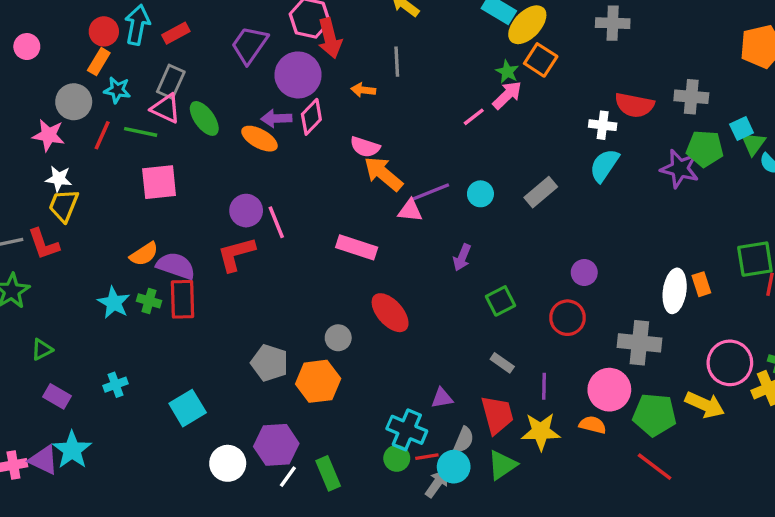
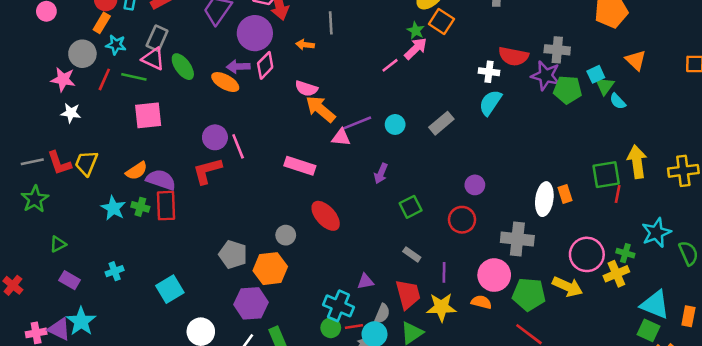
purple star: (680, 169) -> (546, 76), moved
yellow trapezoid: (64, 206) -> (86, 163), moved
purple hexagon: (276, 445) -> (251, 303), moved

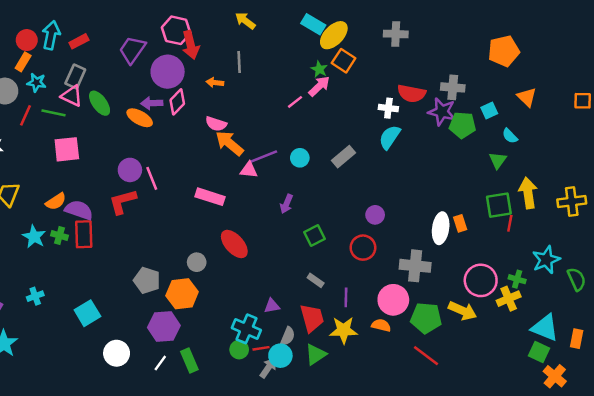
green triangle: (605, 86) -> (498, 160), moved

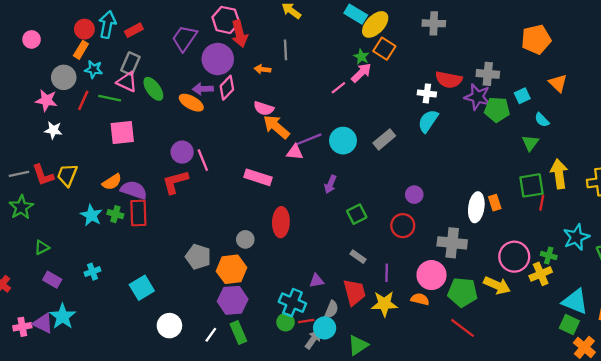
cyan circle: (300, 158) -> (343, 141), size x1.5
red ellipse: (234, 244) -> (281, 222), turned 44
purple hexagon: (164, 327) -> (233, 300), moved
green triangle: (316, 354) -> (358, 345), moved

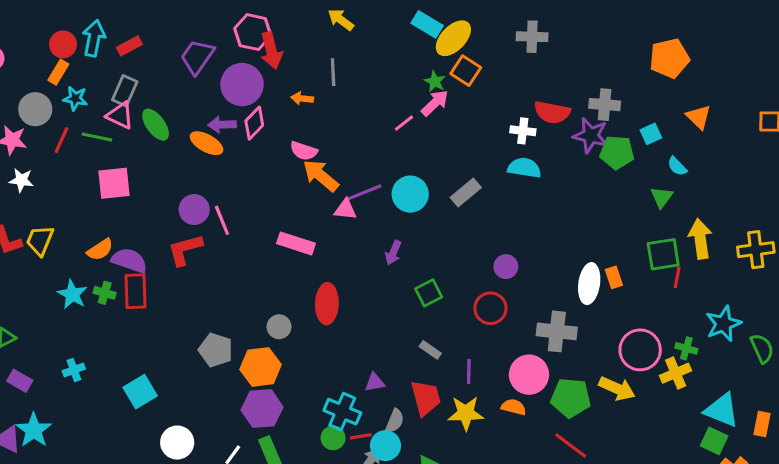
cyan semicircle: (428, 121) -> (524, 168), turned 65

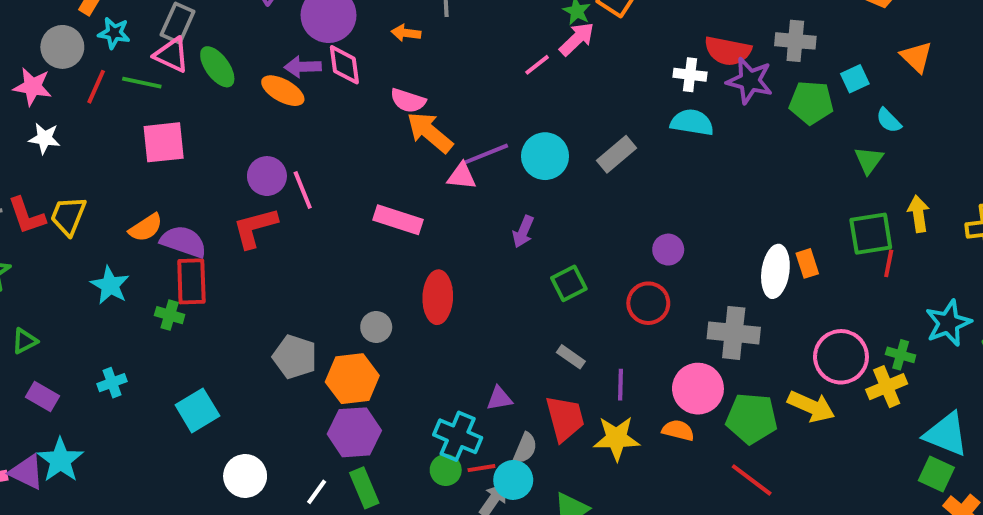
pink diamond: (254, 123) -> (344, 65), turned -52
purple star: (591, 135) -> (750, 81), moved
yellow arrow: (700, 239) -> (918, 214), size x0.7
green cross: (105, 293) -> (170, 315), moved

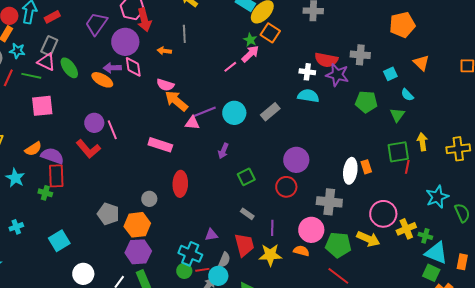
green pentagon: (811, 103) -> (366, 102), moved
red L-shape: (255, 228) -> (88, 149), turned -115
purple circle: (668, 250) -> (296, 160), size x1.6
green cross: (901, 355) -> (425, 236), moved

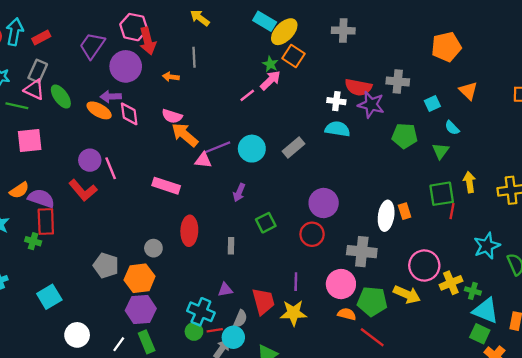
pink diamond: (133, 67) -> (129, 114), moved
gray rectangle: (247, 214) -> (231, 246), moved, turned 56
orange semicircle: (301, 251) -> (347, 314), moved

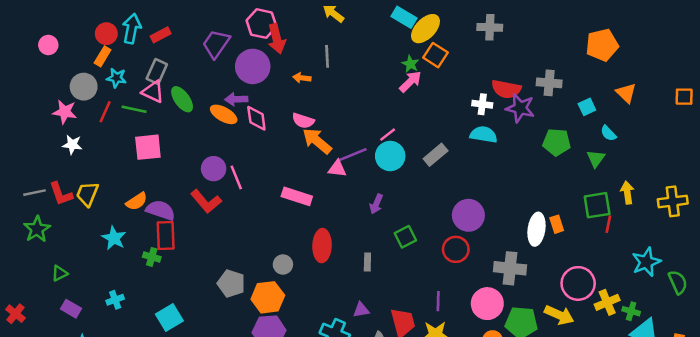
pink line: (247, 95) -> (388, 135), moved

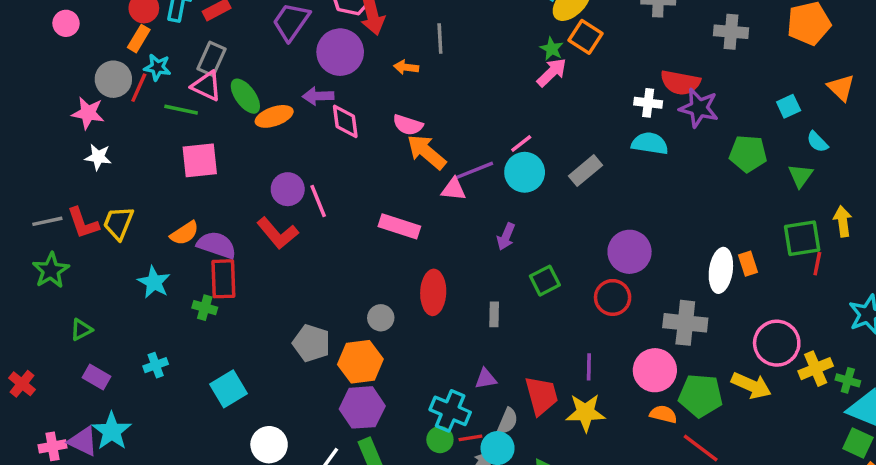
gray cross: (549, 83) -> (731, 32), moved
red line: (105, 112) -> (139, 88), moved
orange ellipse: (224, 114) -> (274, 116), moved, turned -48

